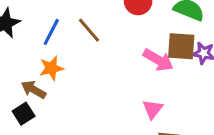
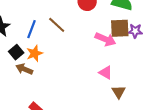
pink triangle: (153, 109) -> (106, 73), turned -32
black square: (24, 114) -> (16, 52), moved

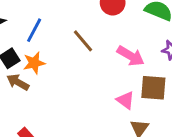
brown line: (57, 25) -> (83, 41), moved
brown square: (120, 28) -> (153, 88), moved

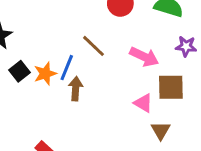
blue line: (34, 30) -> (67, 68), moved
brown arrow: (18, 82) -> (76, 89), moved, turned 70

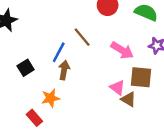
black square: (19, 71) -> (26, 68), moved
orange star: (45, 74) -> (51, 98), moved
brown triangle: (161, 130) -> (128, 99), moved, turned -35

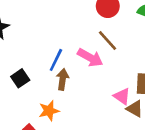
brown line: (82, 37) -> (107, 40), moved
pink arrow: (122, 50) -> (90, 58), moved

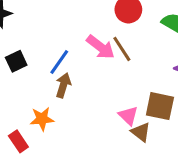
pink arrow: (90, 58) -> (100, 47), moved
black square: (20, 78) -> (16, 61), moved

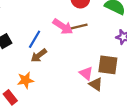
brown line: (122, 49) -> (78, 27), turned -66
brown arrow: (63, 85) -> (39, 56), turned -140

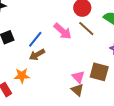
brown line: (78, 27) -> (86, 29), moved, turned 48
brown triangle: (96, 84) -> (77, 90), moved

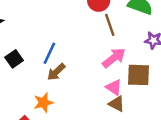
brown line: (86, 29) -> (110, 25), turned 42
pink arrow: (63, 31) -> (114, 58), moved, turned -66

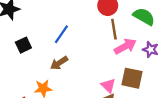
blue line: (49, 53) -> (61, 34), moved
pink arrow: (114, 58) -> (125, 46), moved

